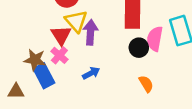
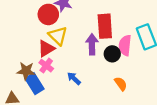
purple arrow: (90, 32) -> (92, 44), moved
red triangle: (61, 35) -> (46, 49), turned 36
blue arrow: (91, 73) -> (74, 78), turned -104

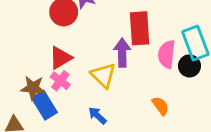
yellow triangle: (58, 36) -> (103, 75), moved
black circle: (112, 54) -> (189, 66), moved
blue arrow: (74, 78) -> (97, 115), moved

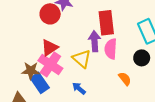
pink semicircle: (167, 54) -> (111, 49), moved
black circle: (189, 66) -> (142, 58), moved
pink cross: (60, 81) -> (50, 64), size x1.6

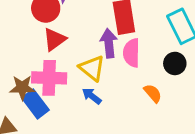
red triangle: (50, 48) -> (54, 39), moved
pink cross: (50, 64) -> (49, 78), turned -30
blue arrow: (79, 88) -> (92, 96), moved

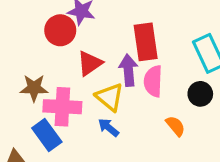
red triangle: (54, 39) -> (90, 63), moved
brown star: (22, 88) -> (34, 88), moved

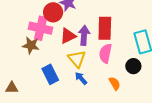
purple arrow: (128, 70) -> (84, 35), moved
pink cross: (62, 107) -> (41, 28), moved
blue arrow: (109, 127) -> (81, 78), moved
blue rectangle: (47, 135) -> (50, 74), moved

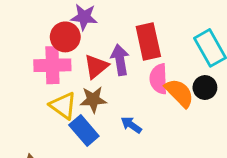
brown star: (31, 45) -> (93, 100), moved
yellow triangle: (77, 59) -> (63, 106), moved
orange semicircle: (115, 83) -> (179, 93), moved, size x1.5

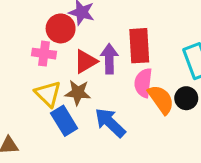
pink cross: (52, 65) -> (44, 54), size x0.7
blue arrow: (131, 125) -> (110, 123), size x1.6

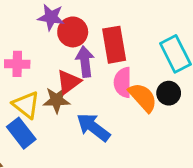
red circle: (61, 28) -> (73, 32), moved
red triangle: (86, 61) -> (69, 82), moved
blue rectangle: (64, 121) -> (21, 133), moved

